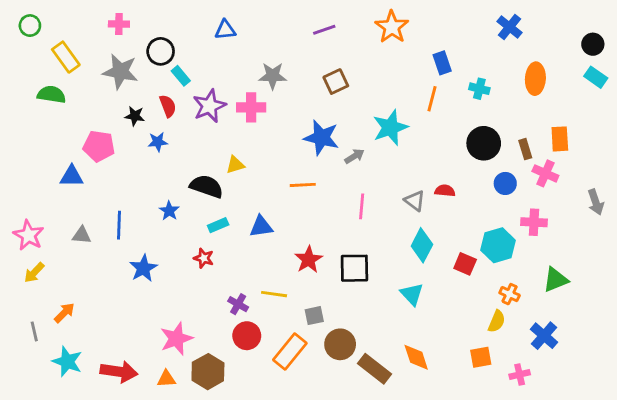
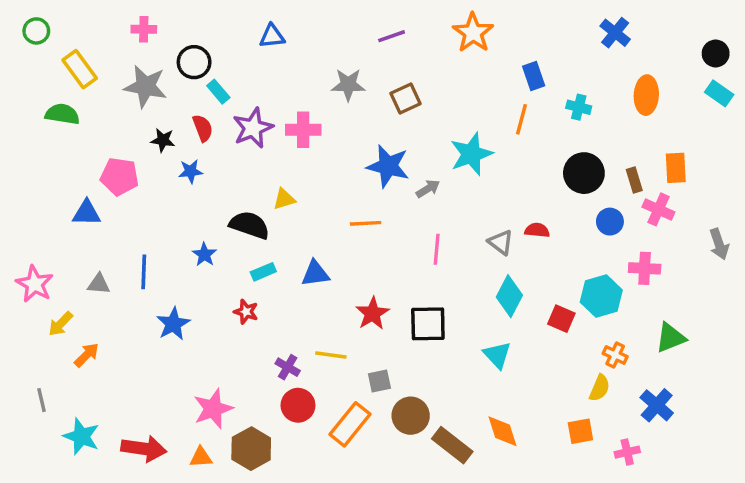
gray star: (273, 76) -> (348, 85), moved
yellow arrow: (34, 273) -> (61, 324), moved
orange arrow: (64, 313) -> (87, 355), moved

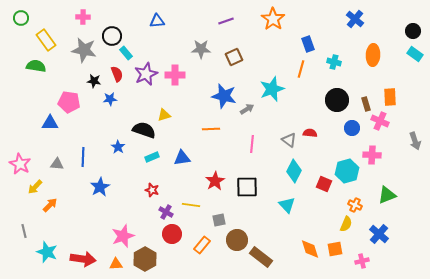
red star: (246, 312) -> (152, 190), moved
orange rectangle: (350, 424) -> (202, 245), size x0.7
orange diamond: (502, 431) -> (310, 249), moved

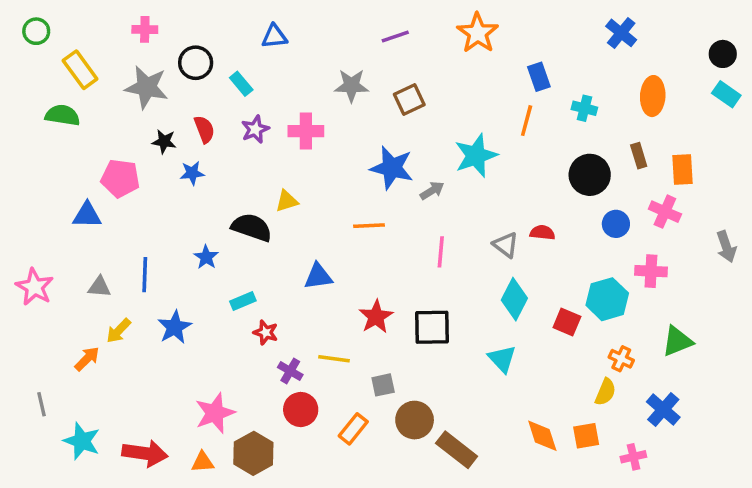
cyan rectangle: (126, 53) -> (241, 84), moved
purple star: (146, 74) -> (255, 129), size x0.7
brown rectangle: (366, 104) -> (639, 156), moved
cyan rectangle: (152, 157) -> (243, 301), moved
yellow arrow: (35, 187) -> (119, 331), moved

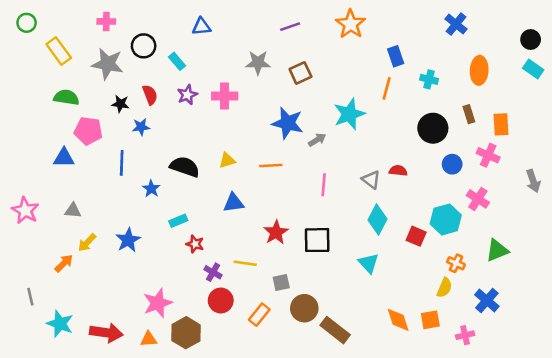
green semicircle: (63, 115) -> (66, 97), moved
yellow triangle: (287, 201) -> (227, 160), moved
pink cross: (651, 271) -> (478, 199), turned 30
blue line: (145, 275) -> (122, 163), moved

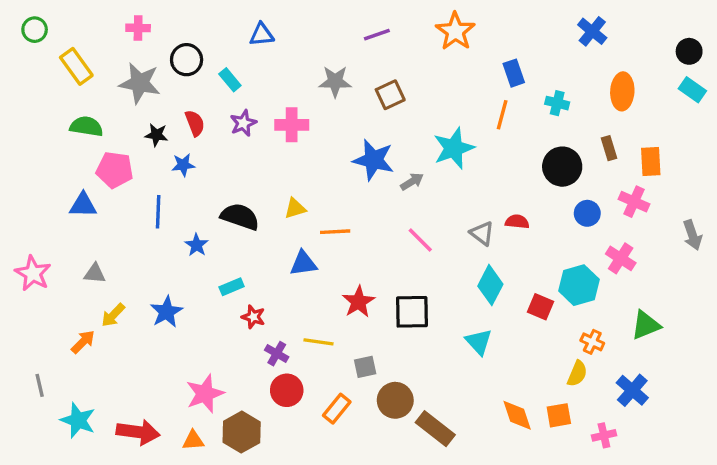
orange line: (271, 165) -> (335, 232), moved
pink line: (324, 185) -> (420, 240), turned -50

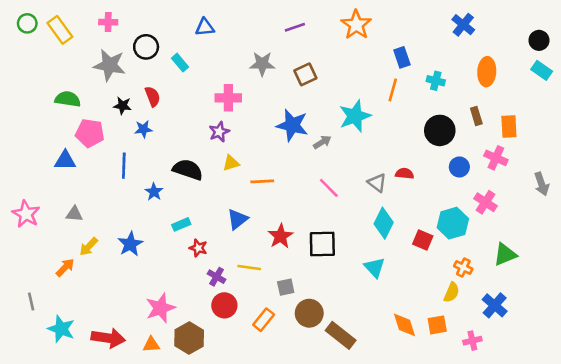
yellow rectangle: (76, 66) -> (60, 30), moved
purple star: (243, 123) -> (219, 132), moved
blue triangle: (303, 263) -> (237, 219), moved, turned -30

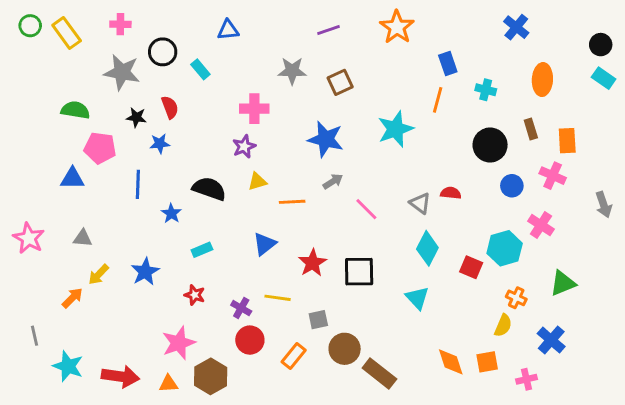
gray arrow: (322, 142) -> (333, 181), moved
red star: (198, 248) -> (195, 295), moved

